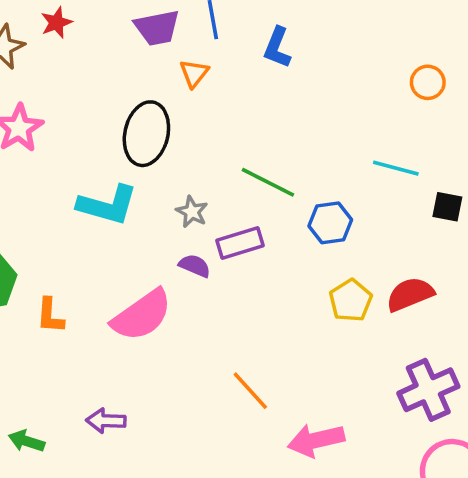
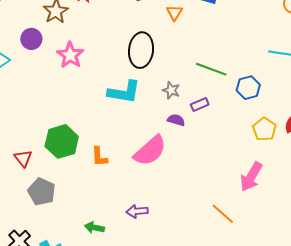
orange triangle: (194, 73) -> (174, 13), moved
purple rectangle: (240, 243) -> (200, 105), size x0.7
orange line: (250, 391) -> (223, 214), moved
pink arrow: (316, 440) -> (251, 177), moved, turned -40

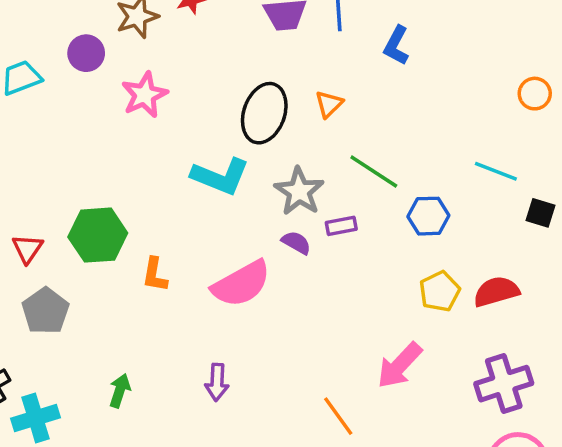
orange triangle: (174, 13) -> (329, 104), moved
gray star: (171, 90) -> (299, 191), size x1.6
purple arrow: (137, 211) -> (217, 382), moved, turned -95
green arrow: (94, 228) -> (120, 391), turned 84

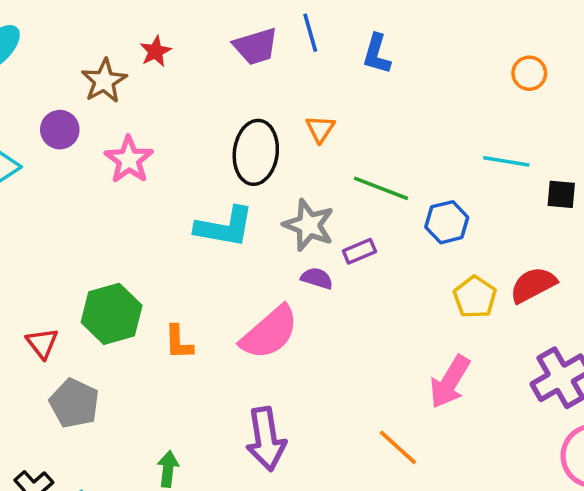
purple arrow: (217, 382) -> (266, 439), size x1.6

